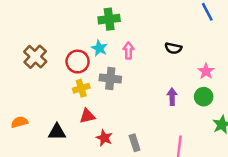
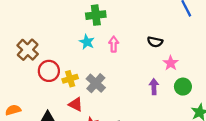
red circle: (78, 62) -> (49, 71), moved
pink star: (206, 71) -> (171, 63), moved
gray cross: (110, 78) -> (96, 83), moved, turned 36
red triangle: (87, 116) -> (76, 104), turned 40

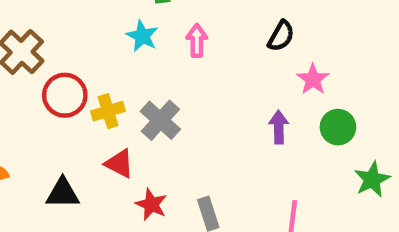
black semicircle: (155, 42) -> (281, 36), turned -72

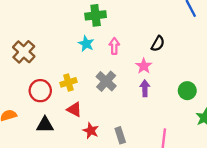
pink star: (313, 79) -> (144, 66), moved
red circle: (65, 95) -> (40, 91), moved
gray cross: (160, 120) -> (106, 81), moved
purple arrow: (279, 127) -> (145, 88), moved

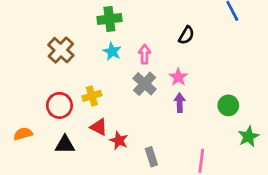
green cross: (96, 15) -> (109, 19), moved
black semicircle: (158, 44) -> (186, 35), moved
brown cross: (24, 52) -> (61, 50), moved
gray cross: (106, 81) -> (145, 84), moved
red star: (91, 131) -> (119, 141), moved

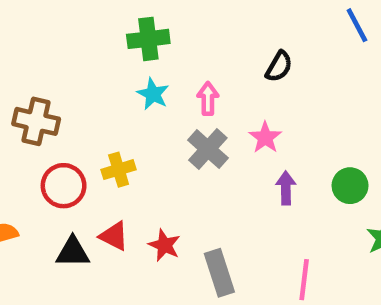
brown cross: (61, 50) -> (36, 121), moved, turned -30
purple arrow: (180, 103) -> (286, 188), moved
red triangle: (99, 127) -> (114, 236), moved
gray rectangle: (151, 157) -> (219, 273), size x1.4

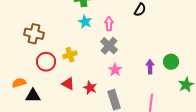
pink star: (265, 138) -> (115, 70), moved
purple arrow: (286, 188) -> (150, 67), moved
black triangle: (73, 252) -> (33, 96), moved

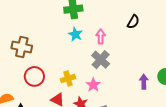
yellow cross: (70, 55) -> (68, 79), moved
pink star: (115, 70) -> (93, 85), moved

